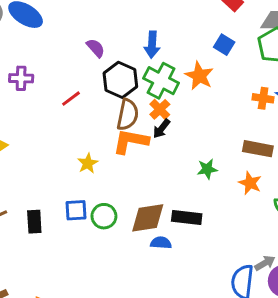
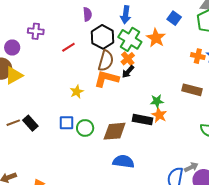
purple semicircle: (96, 48) -> (87, 14), turned 32
orange star: (250, 183) -> (159, 115), moved
black rectangle: (187, 217) -> (143, 120), moved
black rectangle: (34, 222) -> (30, 123), moved, turned -42
blue semicircle: (161, 243) -> (123, 162), moved, size x1.5

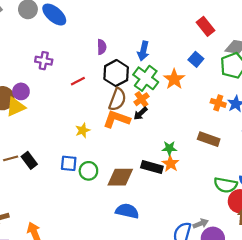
purple circle: (12, 47) -> (21, 91), moved

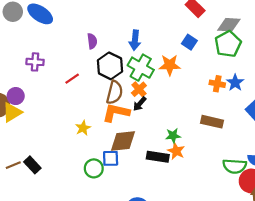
orange star: (174, 79) -> (170, 65), turned -30
blue square: (69, 163) -> (111, 158), moved
brown diamond: (120, 177) -> (123, 141), moved

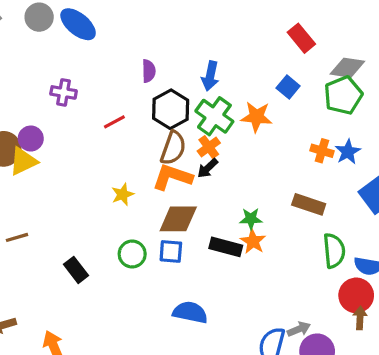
blue square: (111, 158) -> (171, 251), moved
black rectangle: (32, 165) -> (76, 270), moved
green semicircle: (235, 166) -> (334, 251), moved, turned -105

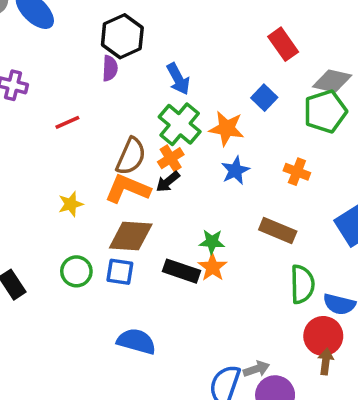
blue arrow: (210, 76) -> (178, 79), turned -44
black hexagon: (171, 109) -> (122, 36), moved
blue star: (348, 152) -> (235, 170), moved

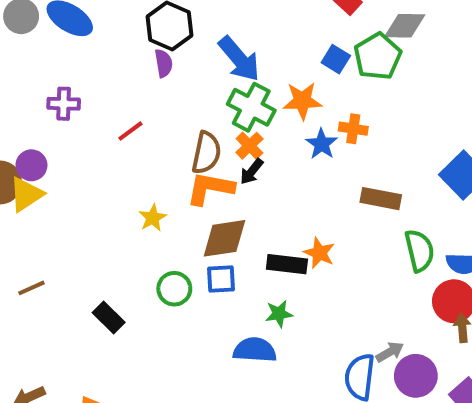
blue arrow: (178, 79) -> (239, 59), size x1.4
green pentagon: (325, 111) -> (378, 56), moved
orange cross: (297, 172) -> (353, 129), moved
green star: (212, 242) -> (279, 314), moved

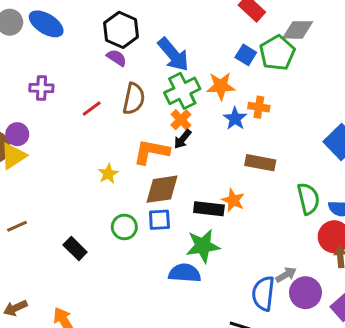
purple semicircle: (164, 63) -> (117, 58), turned -48
green cross: (251, 107) -> (182, 91), turned 36
brown semicircle: (206, 153) -> (134, 99), moved
brown rectangle: (381, 199) -> (260, 163), moved
green star: (279, 314) -> (203, 246), size x1.6

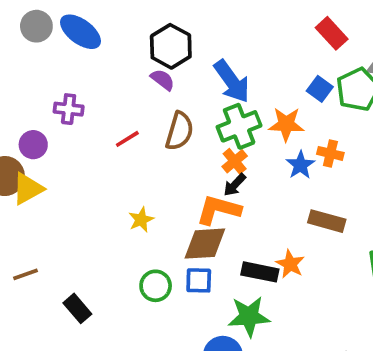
purple circle: (17, 134) -> (33, 145), moved
orange L-shape: (151, 152) -> (219, 210), moved
black rectangle: (75, 249) -> (77, 308), moved

